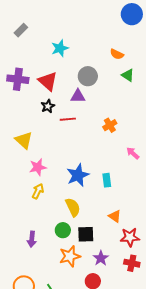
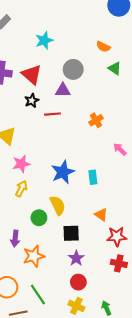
green circle: (63, 230) -> (39, 218), moved
orange star: (70, 256) -> (34, 256), moved
purple star: (101, 258) -> (76, 258), moved

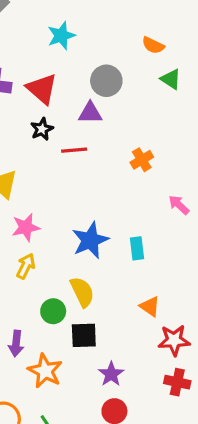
black square: (71, 233) -> (84, 335), moved
orange star: (34, 256) -> (45, 371), turned -30

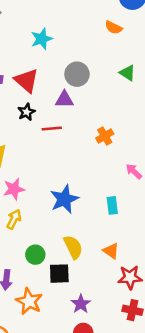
orange semicircle: (153, 45) -> (114, 27), moved
cyan rectangle: (137, 248) -> (112, 205), moved
yellow semicircle: (82, 292) -> (73, 247), moved

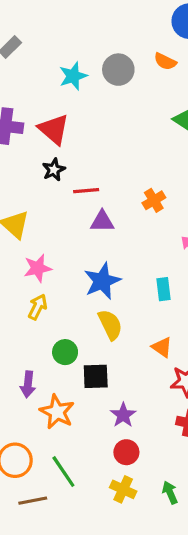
gray circle: (77, 74) -> (118, 70), moved
purple triangle: (64, 99) -> (102, 221), moved
yellow semicircle: (73, 247) -> (110, 325), moved

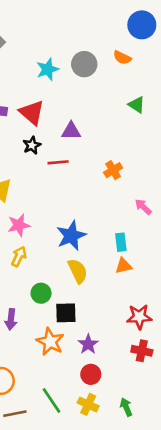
purple triangle: (102, 221) -> (71, 131), moved
orange triangle: (162, 347) -> (123, 266), moved, turned -48
orange star: (57, 412) -> (50, 342), moved
green line: (63, 472) -> (52, 401), moved

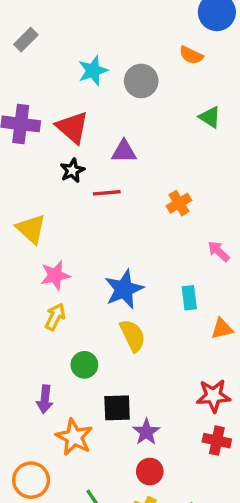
gray circle: (84, 64) -> (141, 81), moved
orange triangle: (123, 266) -> (222, 329), moved
black square: (66, 313) -> (117, 408), moved
orange star: (50, 342) -> (74, 437), moved

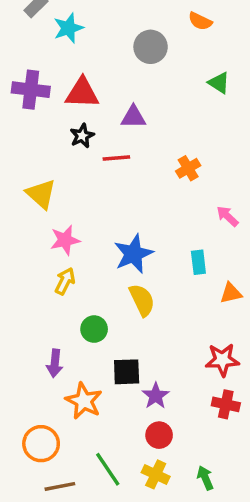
cyan star: (93, 71) -> (68, 28), moved
red triangle: (72, 127) -> (82, 93), turned -39

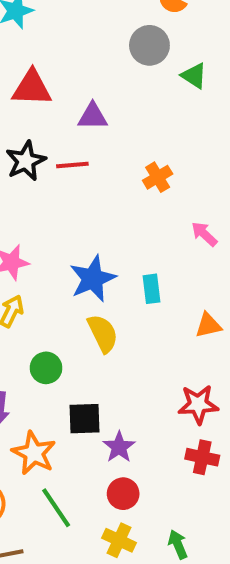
gray circle: (151, 47) -> (149, 45), moved
black star: (82, 136) -> (26, 161), moved, size x1.4
cyan rectangle: (198, 262) -> (151, 289), moved
green line: (108, 469) -> (56, 508), moved

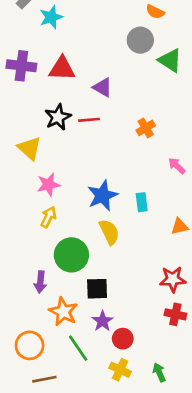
green triangle: (194, 76) -> (170, 60), size x1.4
purple triangle: (93, 116) -> (102, 87), turned 30
green circle: (46, 368) -> (71, 255), size x1.6
purple star: (119, 447) -> (102, 321), moved

